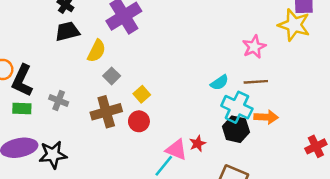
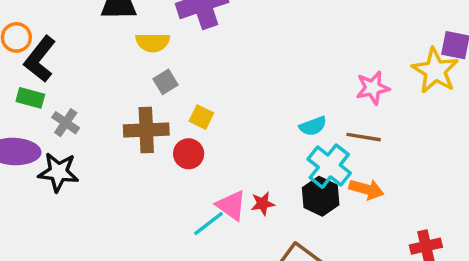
yellow semicircle: (96, 51) -> (153, 42), turned 50
yellow square: (142, 94) -> (201, 117), turned -35
gray cross: (59, 100) -> (66, 123), moved

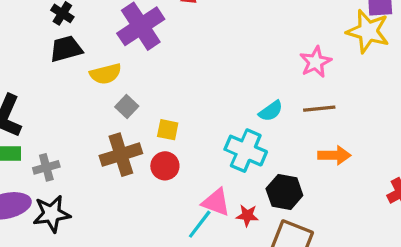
gray cross: (66, 123) -> (46, 167), turned -35
cyan cross: (329, 166) -> (246, 151), moved
black hexagon: (321, 196) -> (284, 192), moved
red star: (263, 204) -> (247, 215), moved, turned 30

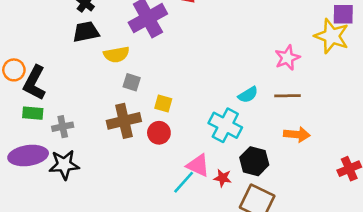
gray square: (127, 106) -> (132, 82), turned -30

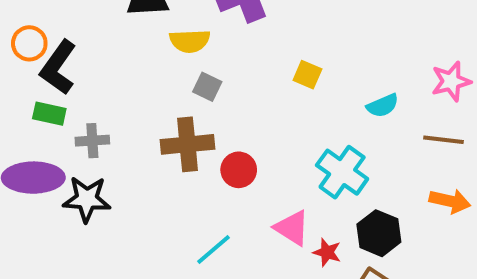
cyan semicircle: (248, 95) -> (383, 106), moved
yellow square: (163, 104) -> (307, 75), moved
cyan line: (184, 182) -> (214, 249), moved

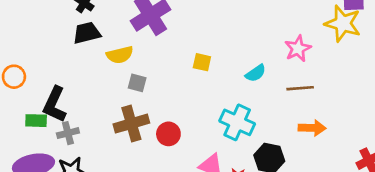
black L-shape: (58, 67) -> (55, 104), moved

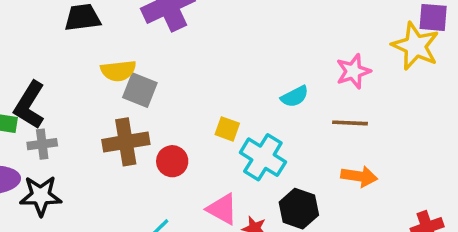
yellow semicircle: (120, 55) -> (118, 71), moved
yellow square: (202, 62) -> (227, 129), moved
gray square: (137, 83) -> (140, 90), size x1.4

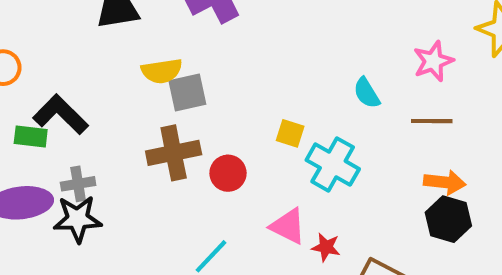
gray square: (140, 90) -> (187, 93), turned -32
cyan semicircle: (295, 97) -> (367, 93), turned 88
black L-shape: (30, 105) -> (61, 115), turned 105
gray cross: (42, 144) -> (78, 184), moved
black hexagon: (299, 209) -> (448, 219), moved

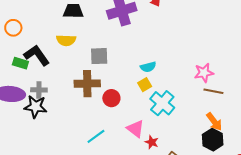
pink star: (433, 61) -> (204, 73), moved
yellow semicircle: (162, 71) -> (66, 40), moved
cyan semicircle: (367, 93) -> (148, 67), moved, turned -84
yellow square: (290, 133) -> (145, 85), turned 32
orange arrow: (445, 182) -> (214, 122), turned 36

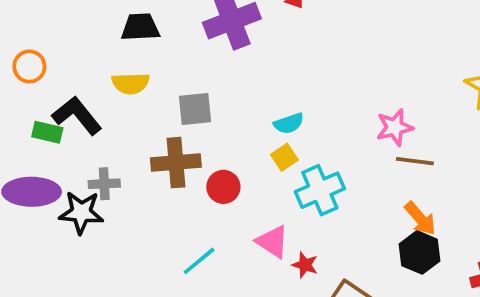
gray cross: (39, 90) -> (104, 184), moved
cyan cross: (162, 103) -> (320, 190), turned 30

